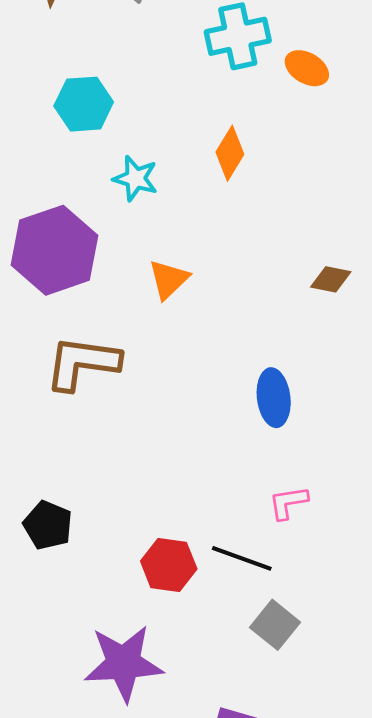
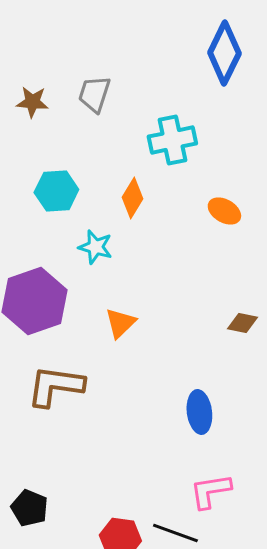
orange ellipse: (307, 68) -> (224, 211), moved
orange diamond: (230, 153) -> (132, 198), moved
pink L-shape: (288, 503) -> (210, 491), size x1.4

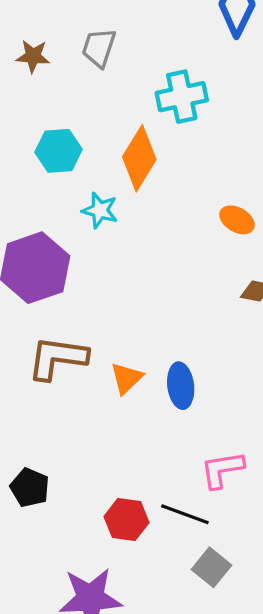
orange diamond: (132, 198) -> (139, 158), size x1.5
orange ellipse: (224, 211) -> (237, 220), moved
orange triangle: (120, 323) -> (126, 378), moved
blue ellipse: (199, 412) -> (181, 386), moved

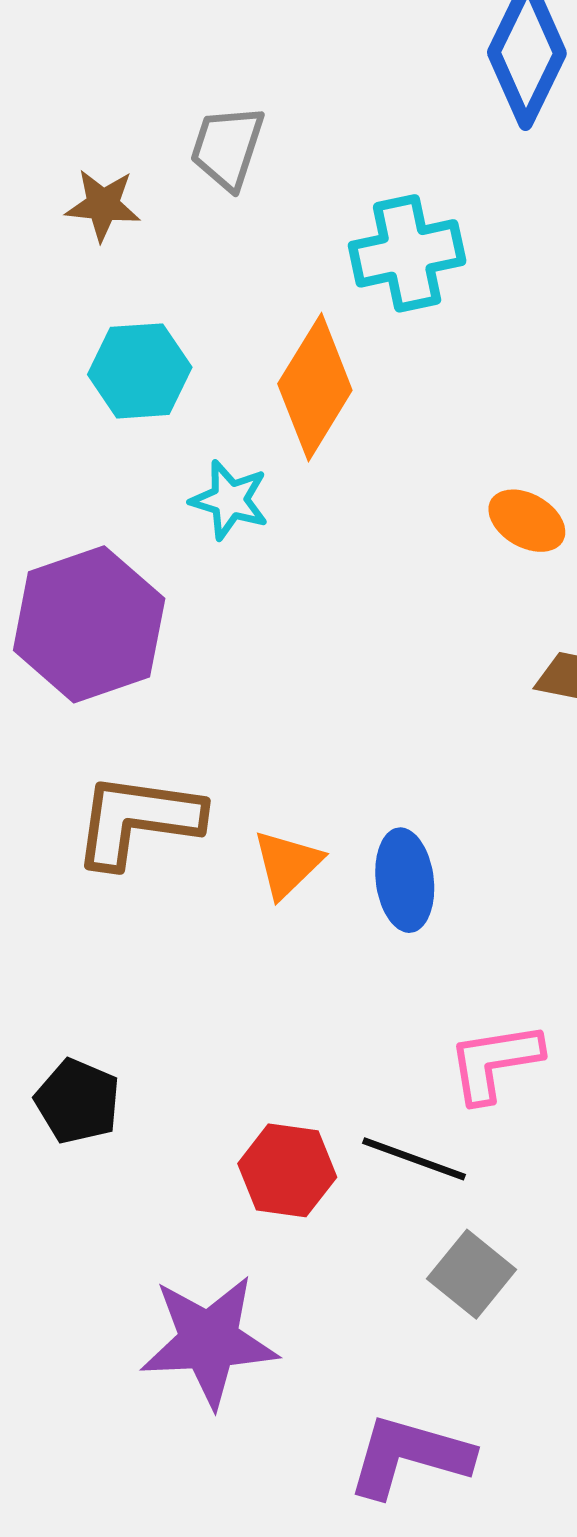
brown star: (33, 56) -> (103, 205), moved

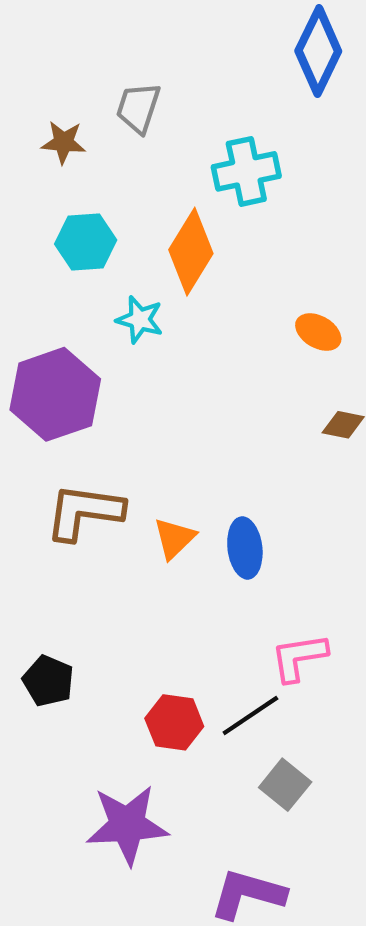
black line: (414, 1159) -> (250, 715), turned -54

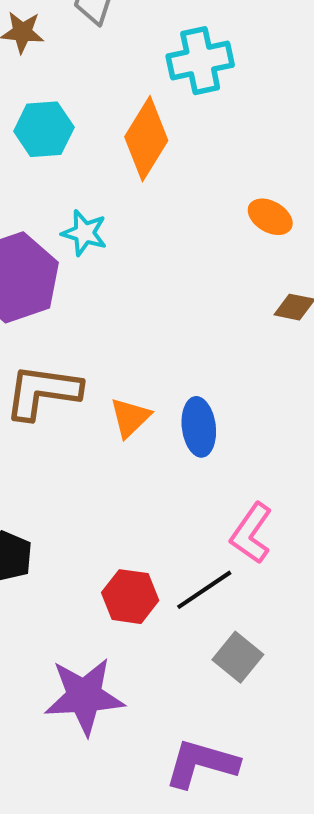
cyan star: (140, 320) -> (84, 233), moved
pink L-shape: (299, 657) -> (251, 533), turned -46

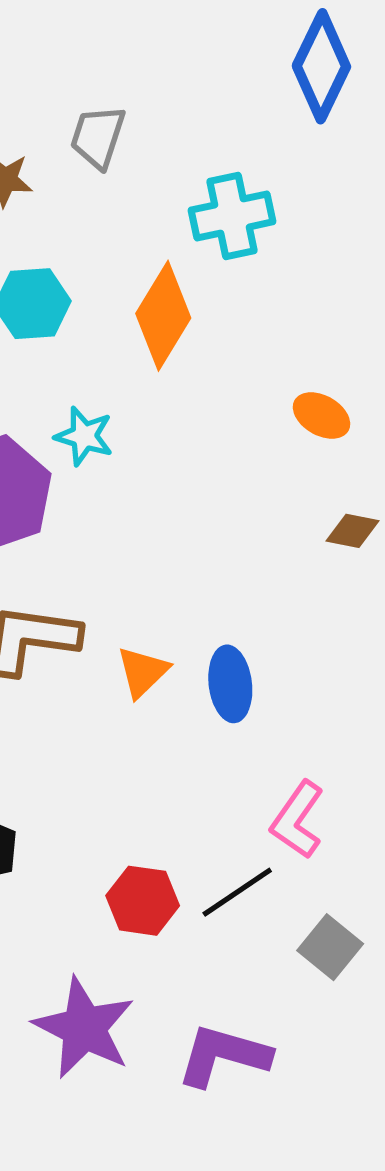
gray square: (238, 657) -> (330, 947), moved
purple star: (84, 696) -> (84, 1028), turned 30
purple L-shape: (201, 764) -> (223, 1055), moved

